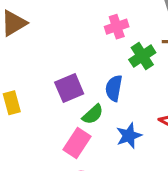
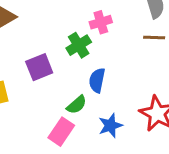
green cross: (142, 56) -> (79, 45), moved
purple square: (69, 88) -> (39, 67), moved

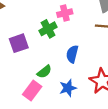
blue semicircle: (97, 80) -> (72, 54), moved

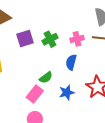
pink cross: (65, 13) -> (77, 39), moved
purple square: (19, 43) -> (25, 38), moved

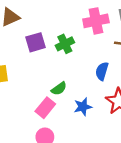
pink cross: (77, 39) -> (96, 21), moved, size x1.5
blue semicircle: (71, 62) -> (102, 71), moved

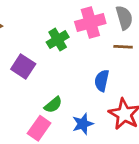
purple square: (36, 42) -> (23, 67), moved, turned -36
green cross: (65, 44) -> (58, 40), moved

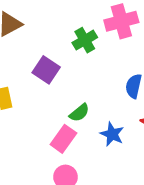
blue star: (83, 124) -> (112, 134), turned -30

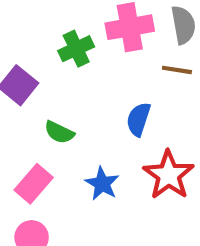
green semicircle: (79, 113) -> (59, 132), moved, turned 60

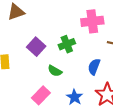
green cross: (76, 49) -> (67, 44), moved

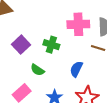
green cross: (67, 44) -> (51, 45), turned 35

